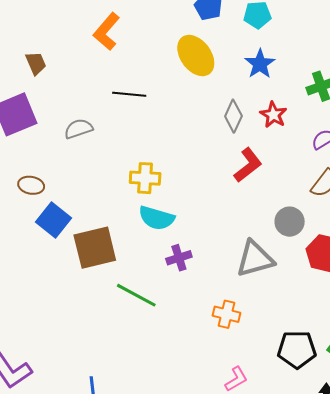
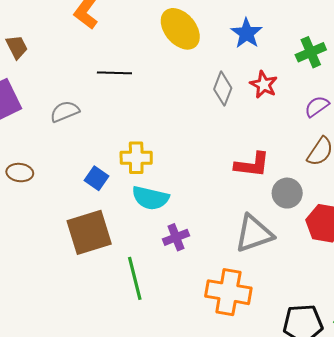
red L-shape: (248, 165) -> (252, 165), moved, turned 48
blue square: (53, 220) -> (96, 178), moved, size x0.7
green line: (136, 295) -> (135, 278), turned 51
orange cross: (226, 314) -> (228, 292), size x1.6

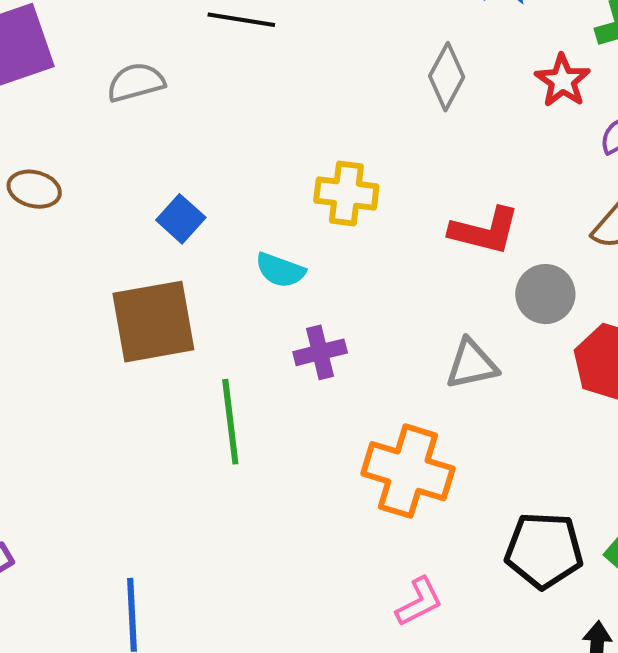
red star: (264, 85) -> (563, 81), moved
yellow cross: (136, 158) -> (346, 193), moved
cyan semicircle: (150, 198) -> (280, 270), size x0.7
gray triangle: (254, 234) -> (472, 364), size x0.7

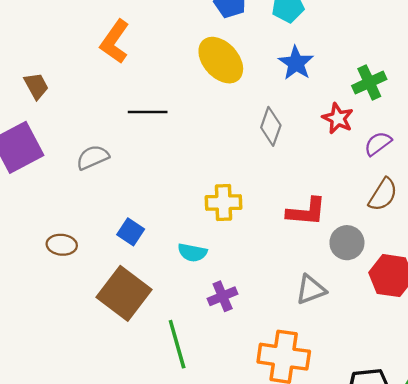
brown ellipse: (34, 189) -> (62, 245), moved
brown square: (153, 322) -> (124, 293), turned -34

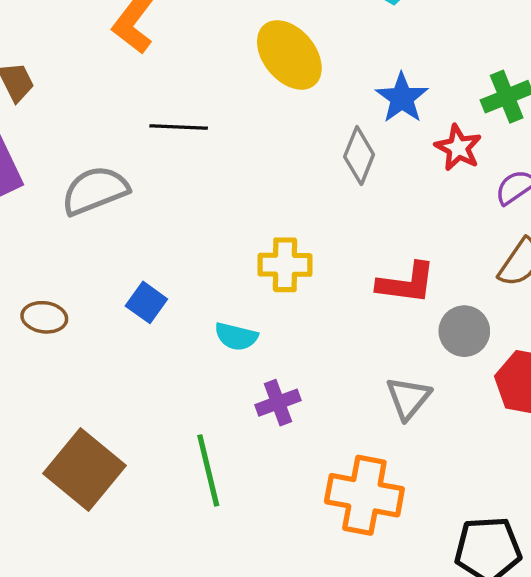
blue star: (296, 63) -> (402, 98), moved
gray semicircle: (93, 157) -> (95, 191), size x1.4
gray triangle: (311, 290) -> (408, 398), turned -32
brown square: (124, 293) -> (85, 469), moved

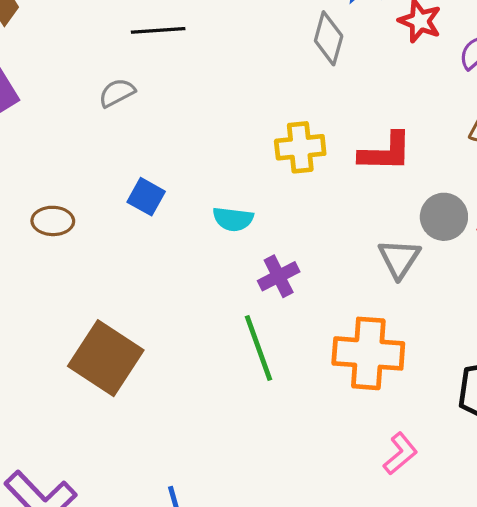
gray semicircle: (95, 191) -> (117, 93), moved, size x0.6
yellow cross: (285, 265) -> (300, 147), moved
gray circle: (464, 331) -> (444, 217), moved
green line: (208, 470) -> (258, 348), moved

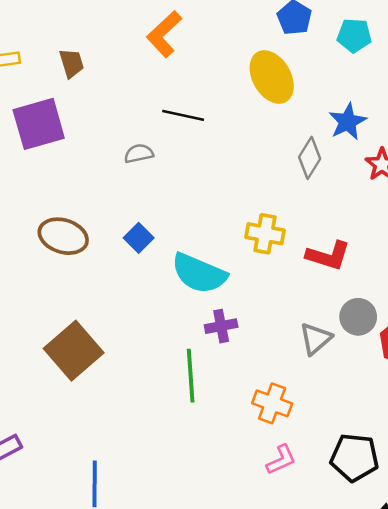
cyan semicircle: (233, 219) -> (199, 273), size x1.8
brown ellipse: (53, 221) -> (63, 236), size x1.5
orange cross: (368, 353) -> (272, 403), size x0.7
pink L-shape: (400, 454) -> (281, 460), moved

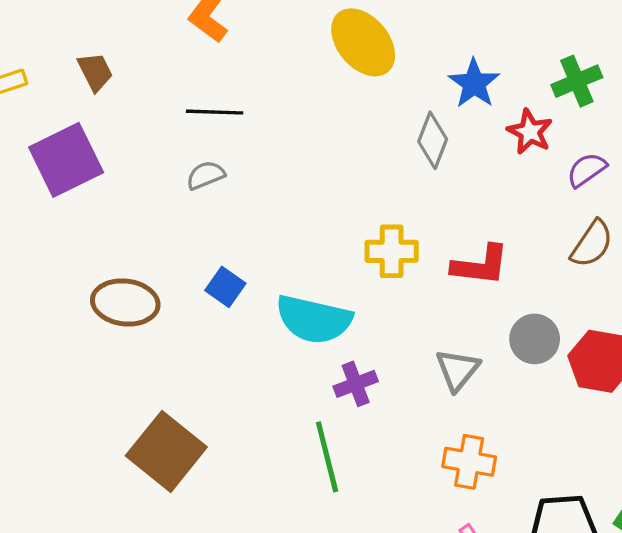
black line: (183, 115) -> (215, 112), moved
gray triangle: (316, 339) -> (457, 370), moved
orange cross: (272, 403) -> (469, 462), moved

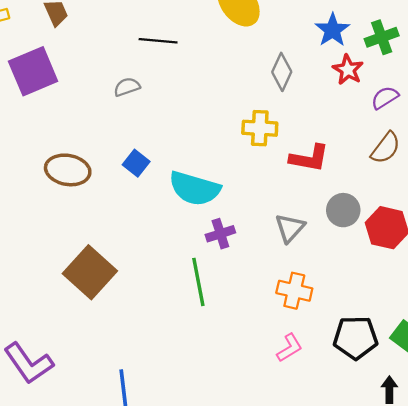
blue star: (474, 83) -> (332, 30), moved
black line: (215, 112) -> (158, 41), moved
yellow cross: (392, 251) -> (260, 128), moved

